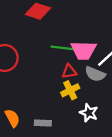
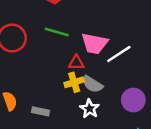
green line: (62, 48) -> (57, 32), moved
gray semicircle: (95, 74) -> (92, 84), moved

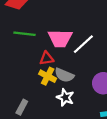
yellow cross: (74, 82) -> (48, 76), turned -36
gray rectangle: (40, 111) -> (22, 107), turned -64

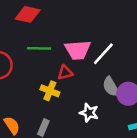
gray semicircle: (64, 75) -> (111, 87), moved, turned 42
yellow cross: (48, 76) -> (50, 91), moved

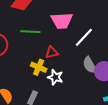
pink trapezoid: (78, 50) -> (62, 21), moved
white star: (89, 113) -> (55, 77), moved

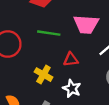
yellow cross: (39, 67) -> (43, 75), moved

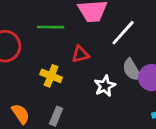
white star: (72, 88) -> (105, 86), moved, turned 30

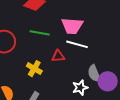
white line: (123, 33) -> (77, 44), moved, turned 55
white star: (105, 86) -> (80, 88), moved

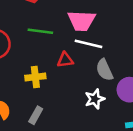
yellow cross: (34, 69) -> (35, 77), turned -35
gray semicircle: (94, 73) -> (104, 70), moved

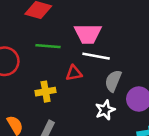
gray semicircle: (104, 70) -> (113, 81), turned 50

